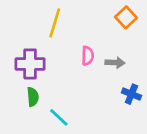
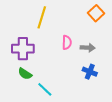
blue cross: (131, 94) -> (90, 72), moved
green semicircle: (33, 97) -> (25, 74), turned 128

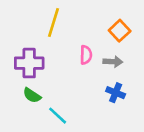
orange square: (96, 13) -> (120, 31), moved

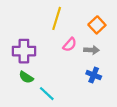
yellow line: (54, 23) -> (57, 18), moved
pink semicircle: (86, 55) -> (70, 45), turned 40

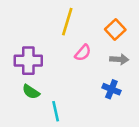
gray arrow: (92, 50) -> (119, 59), moved
cyan line: (47, 94) -> (56, 111), turned 35

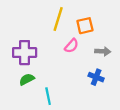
orange square: (115, 29) -> (85, 26), moved, turned 30
green semicircle: (31, 92) -> (27, 79), turned 120

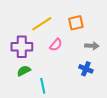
yellow line: (58, 19) -> (42, 24), moved, turned 40
pink semicircle: (72, 46) -> (56, 45), moved

